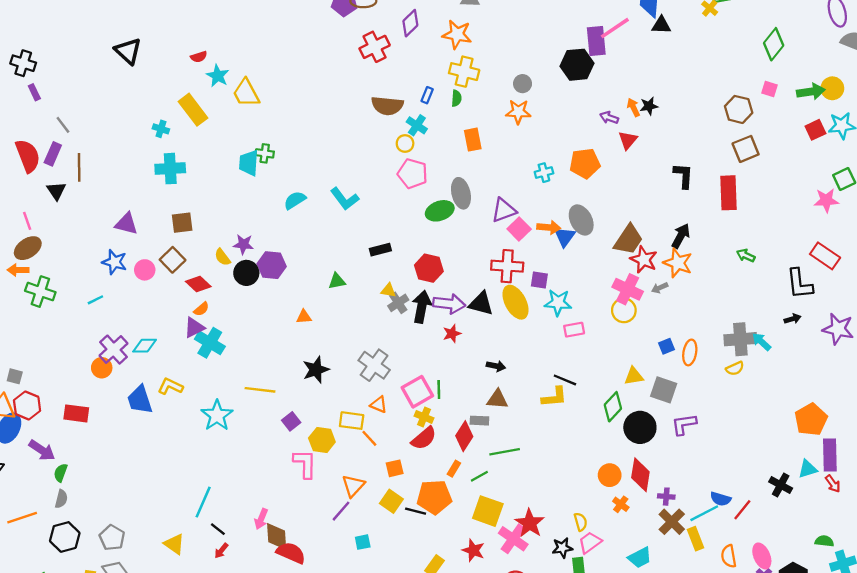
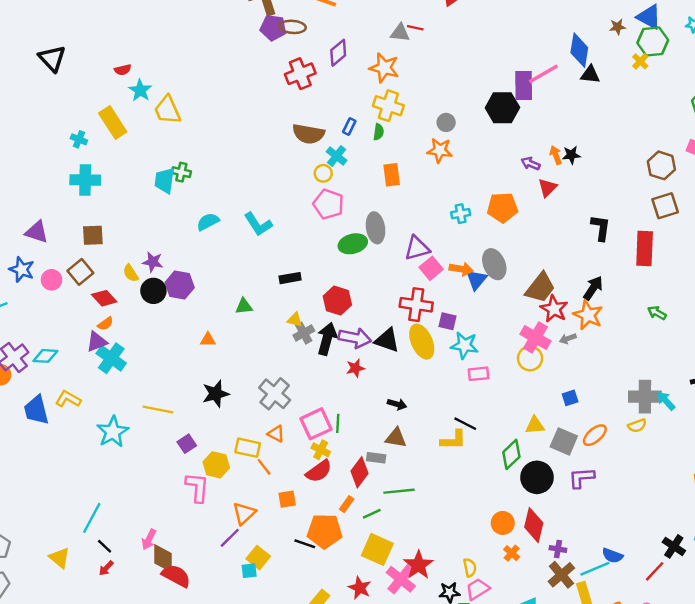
orange ellipse: (690, 352) -> (595, 435), moved, turned 35
yellow square: (391, 501) -> (258, 558), moved
red line: (742, 510) -> (655, 571), moved

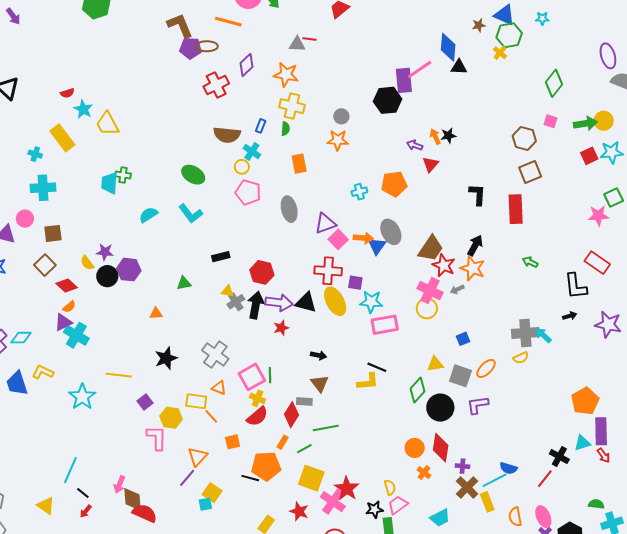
green ellipse: (353, 244) -> (193, 175), moved, turned 50
pink circle: (52, 280) -> (25, 219), moved
pink rectangle: (478, 374) -> (385, 325), size x1.5
brown triangle: (396, 438) -> (320, 383), turned 48

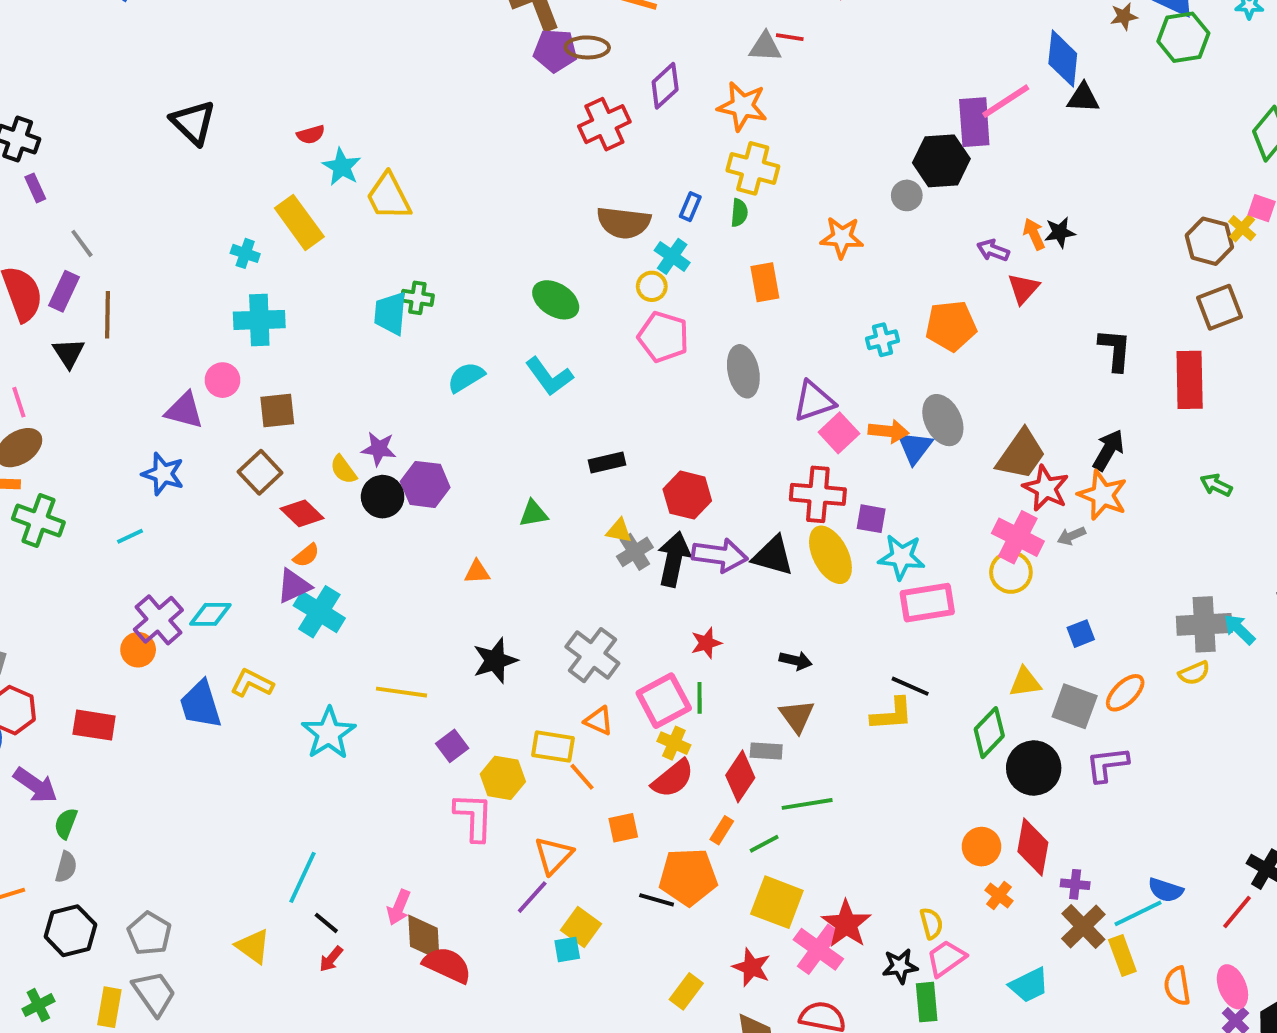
yellow cross: (500, 53) -> (1242, 228), moved
gray circle: (341, 116) -> (907, 195), moved
red star: (281, 328) -> (706, 643), moved

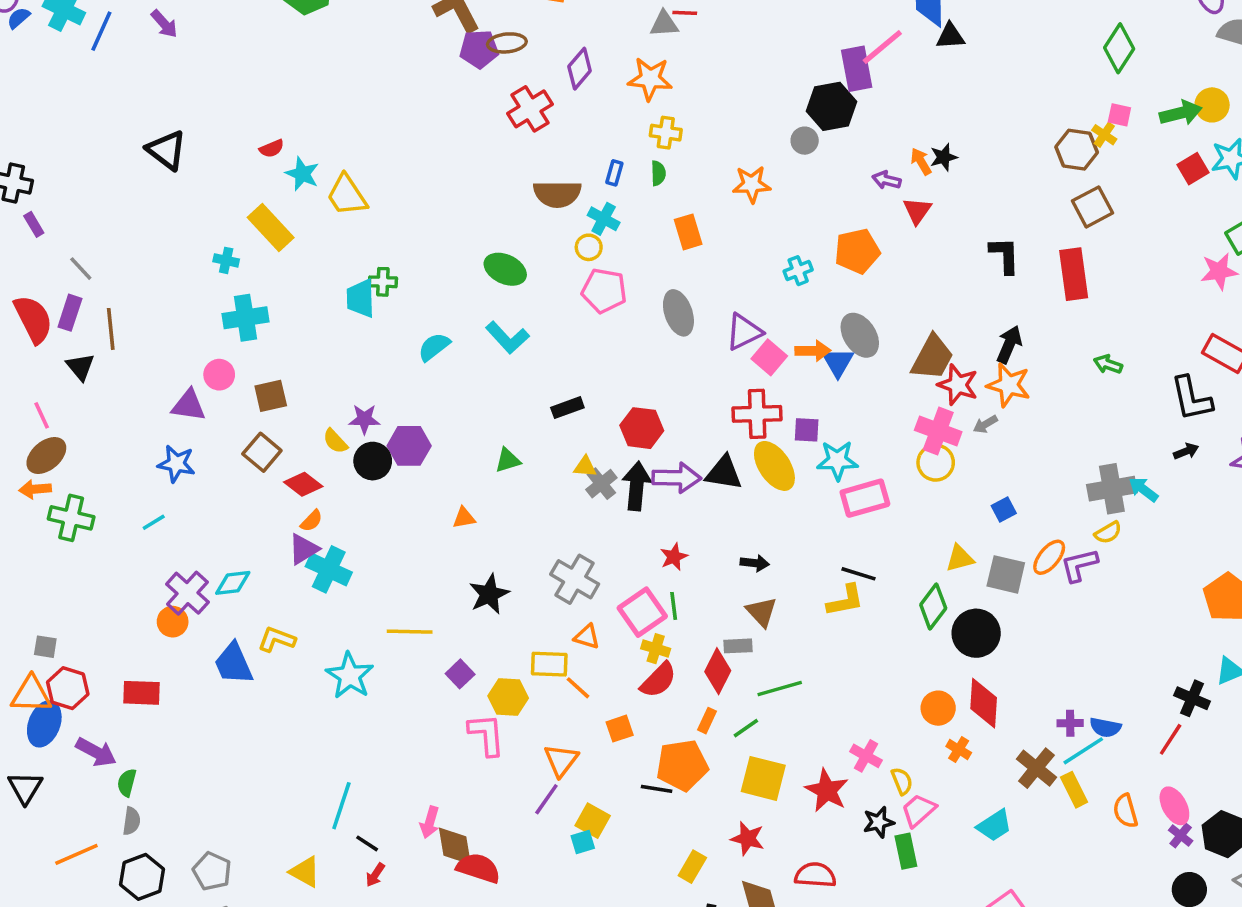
yellow cross: (753, 168) -> (666, 133), size x0.7
purple L-shape: (1107, 764) -> (1079, 565), moved
purple cross: (1075, 884) -> (1070, 723), moved
pink cross: (818, 949) -> (866, 756), moved, size x0.7

